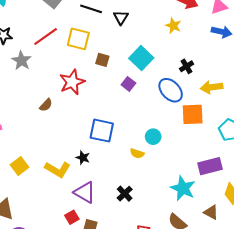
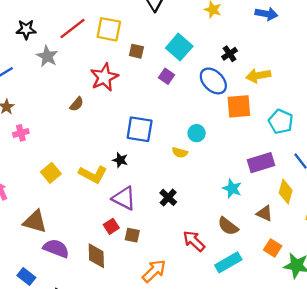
cyan star: (183, 188) -> (232, 188), size x0.7

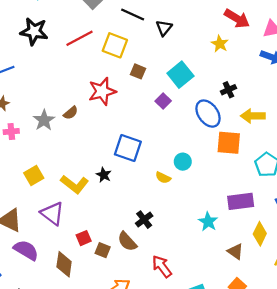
black star: (26, 29) -> (34, 31), size x1.4
gray star: (47, 56) -> (44, 120), moved
purple triangle: (124, 198) -> (52, 213), moved
brown semicircle: (228, 226) -> (127, 241), moved

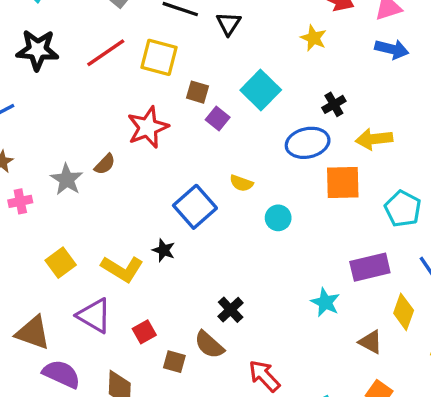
purple square: (163, 101) -> (218, 119), moved
blue ellipse: (208, 114) -> (308, 143), turned -60
blue square: (128, 148) -> (195, 207), turned 36
yellow semicircle: (163, 178) -> (241, 183), moved
red square: (84, 238) -> (144, 332), moved

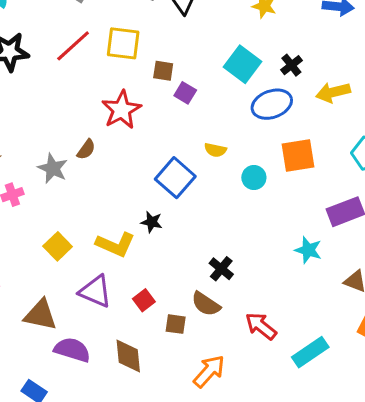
cyan square: (261, 90) -> (243, 64), moved
orange square: (343, 182) -> (298, 156), moved

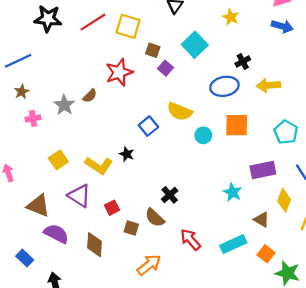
cyan square: (243, 64) -> (195, 45), moved
yellow semicircle: (215, 150) -> (180, 112), size x1.6
blue square: (175, 178) -> (148, 126), size x0.7
cyan rectangle: (310, 352) -> (233, 244), moved

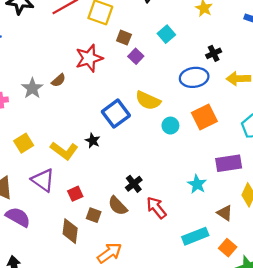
cyan square: (195, 45) -> (166, 34), size x0.7
orange square: (237, 125) -> (204, 117), turned -30
blue square: (148, 126) -> (116, 114), size x1.4
red arrow: (190, 240) -> (156, 208), moved
brown diamond: (94, 245) -> (70, 231), moved

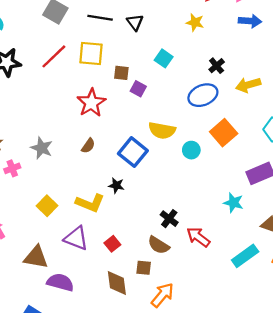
brown semicircle: (58, 80) -> (88, 146), moved
brown square: (94, 215) -> (144, 268), moved

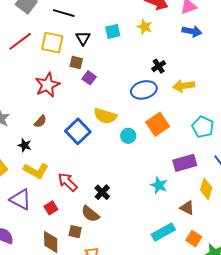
black triangle: (135, 22) -> (83, 38), moved
cyan square: (164, 58) -> (113, 31), moved, turned 35
black star: (116, 185) -> (25, 145), moved
red arrow: (198, 237) -> (68, 182), moved

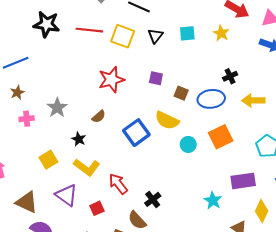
red line: (20, 41) -> (89, 30), turned 35
brown square: (76, 62) -> (181, 93), moved
purple square: (89, 78) -> (156, 78), turned -32

